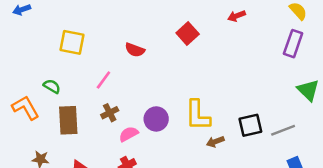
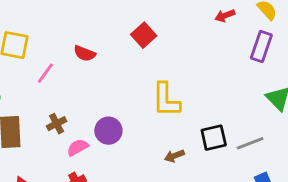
red arrow: (237, 16) -> (225, 16), moved
pink line: (103, 80) -> (45, 73), moved
yellow L-shape: (198, 115) -> (166, 100), moved

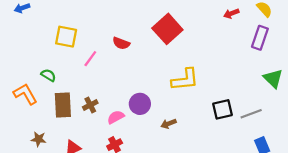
red square: (144, 35) -> (167, 29), size x1.5
yellow L-shape: (166, 100) -> (185, 80), turned -96
brown cross: (57, 124) -> (90, 105), moved
brown arrow: (174, 156) -> (169, 124), moved

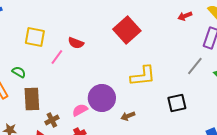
red semicircle: (121, 43) -> (76, 43), moved
purple circle: (140, 104) -> (102, 98), size x1.4
brown cross: (90, 105) -> (52, 120), moved
gray line: (251, 114) -> (195, 66), moved, turned -30

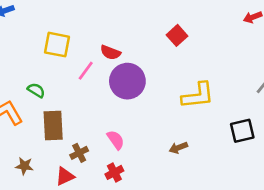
red square: (127, 30) -> (177, 35), size x0.6
purple circle: (102, 98) -> (127, 81), moved
pink semicircle: (80, 110) -> (116, 140), turned 84

